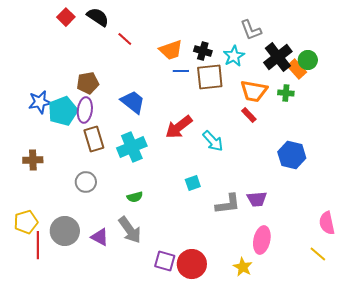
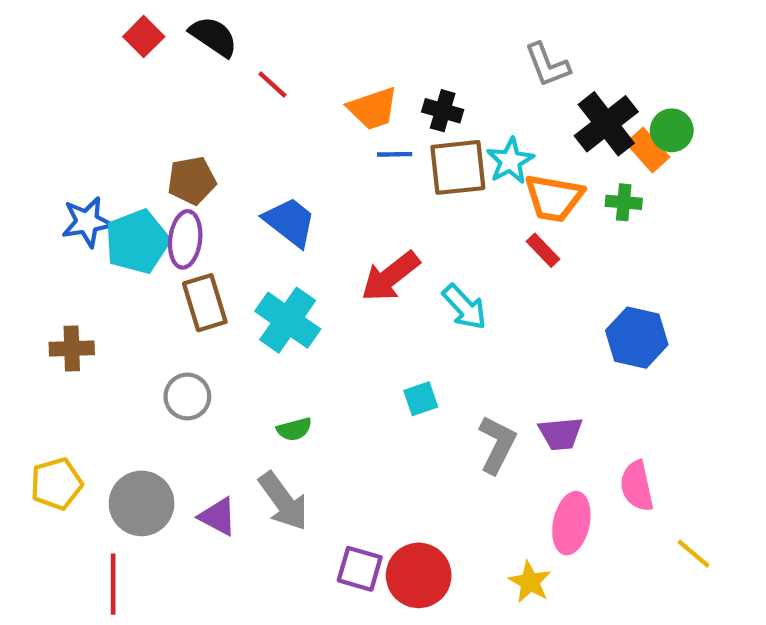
cyan star: (234, 56) -> (510, 161), moved
cyan cross: (132, 147) -> (288, 320), turned -32
gray L-shape: (228, 204) -> (497, 444), turned -56
pink semicircle: (327, 223) -> (637, 486), moved
red line: (38, 245) -> (113, 584), moved

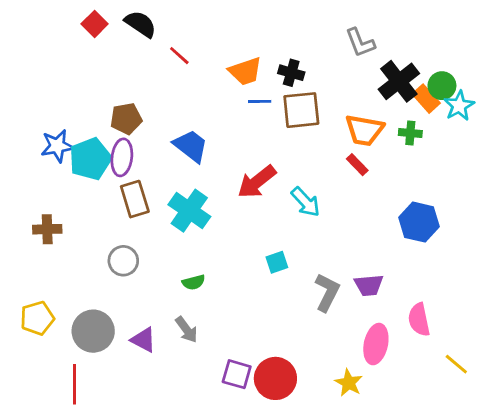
cyan star: (510, 161) -> (459, 106), moved
gray arrow: (283, 501) -> (186, 330), size x0.7

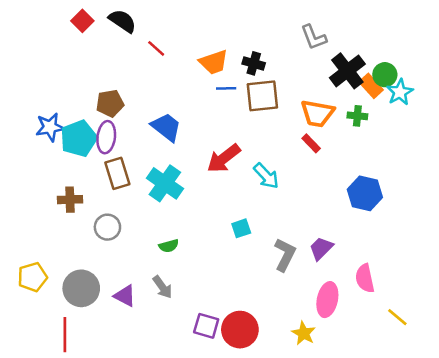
brown cross: (47, 229) -> (70, 200), moved
purple trapezoid: (369, 285) -> (321, 248), turned 140

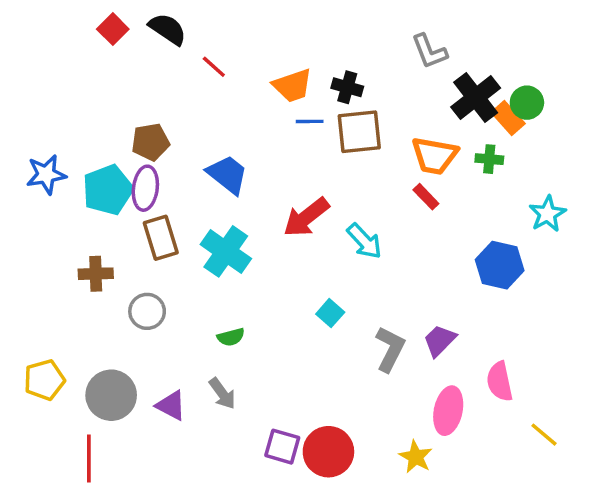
cyan star: (400, 92) -> (547, 214), moved
blue star: (50, 127) -> (46, 174), moved
cyan square: (241, 228) -> (330, 313), turned -30

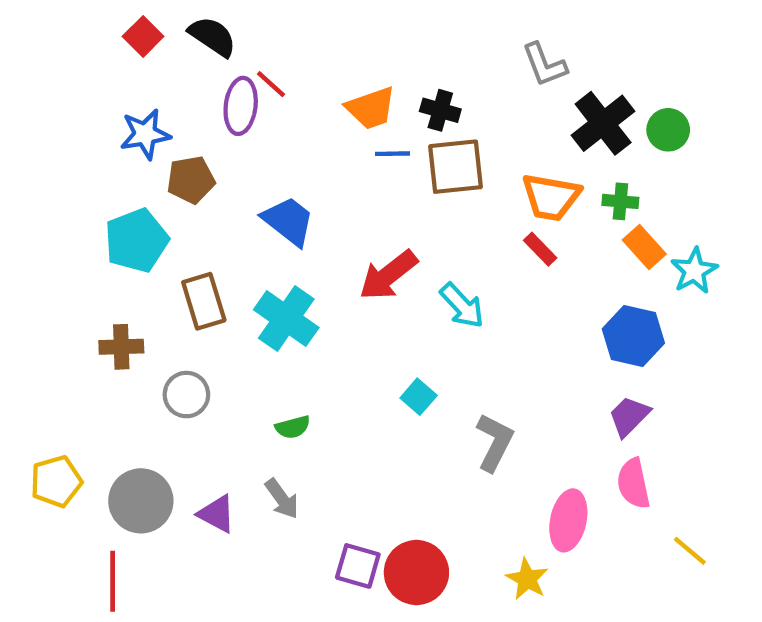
orange rectangle: (508, 118) -> (644, 247), moved
blue star: (46, 174) -> (145, 134), moved
purple ellipse: (145, 188) -> (241, 106), moved
purple trapezoid: (440, 340) -> (629, 416), moved

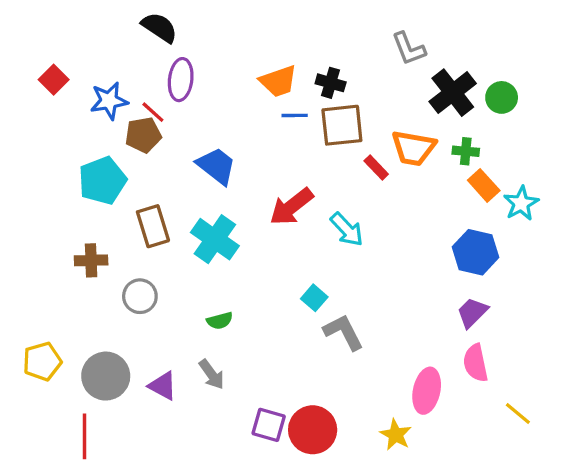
red square: (143, 36) -> (54, 80), moved
red line: (271, 84) -> (153, 112), moved
red rectangle: (540, 249) -> (376, 168), moved
gray L-shape: (495, 442) -> (344, 332), moved, turned -54

